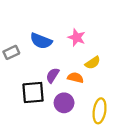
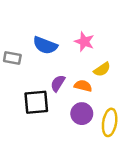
gray rectangle: (11, 52) -> (12, 58), turned 35
purple circle: (64, 103) -> (82, 114), moved

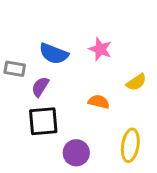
yellow semicircle: (102, 69) -> (136, 82), moved
purple semicircle: (58, 83) -> (40, 87), moved
purple circle: (82, 114) -> (76, 153), moved

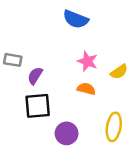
pink star: (100, 49) -> (88, 61), moved
blue semicircle: (54, 54) -> (76, 19), moved

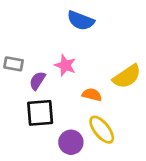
pink star: (88, 61) -> (65, 65), moved
yellow semicircle: (119, 72) -> (127, 77), size x1.5
yellow ellipse: (114, 127) -> (102, 130), moved, turned -48

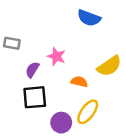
blue semicircle: (81, 21) -> (89, 18), moved
gray rectangle: (14, 64) -> (12, 43), moved
yellow ellipse: (102, 130) -> (88, 112), turned 75

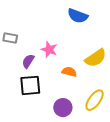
yellow ellipse: (88, 112) -> (95, 100), moved
purple circle: (61, 123) -> (63, 108), moved

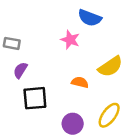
pink star: (49, 50) -> (70, 40), moved
purple semicircle: (28, 61) -> (20, 70), moved

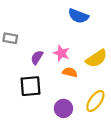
pink star: (70, 40) -> (61, 53), moved
purple semicircle: (20, 70) -> (37, 57), moved

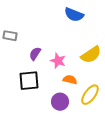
pink star: (61, 53) -> (58, 61), moved
orange semicircle: (70, 72) -> (70, 80), moved

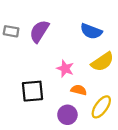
blue semicircle: (74, 15) -> (91, 31), moved
gray rectangle: (10, 36) -> (11, 31), moved
purple semicircle: (35, 54) -> (39, 31), moved, size x1.5

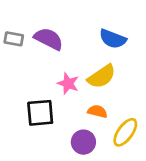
purple semicircle: (39, 31) -> (49, 39), turned 85
yellow semicircle: (102, 62) -> (102, 77), moved
pink star: (65, 69) -> (68, 83), moved

